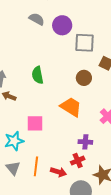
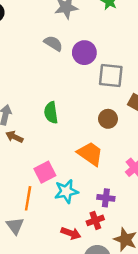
pink square: (35, 123) -> (45, 172), turned -30
cyan star: (14, 141) -> (66, 191), moved
orange line: (36, 166) -> (28, 198), moved

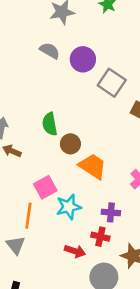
gray square: (111, 76) -> (112, 83), turned 30
brown circle: (108, 119) -> (70, 144), moved
red cross: (95, 220) -> (100, 237), turned 35

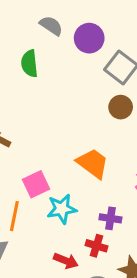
green semicircle: (50, 124) -> (29, 64), moved
brown circle: (70, 144) -> (121, 107), moved

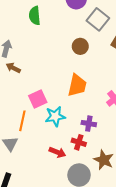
brown circle: (121, 107) -> (80, 46), moved
orange trapezoid: (93, 163) -> (77, 85), turned 65

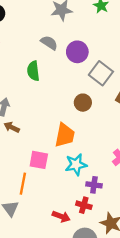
orange trapezoid: (77, 85) -> (65, 135), moved
pink square: (38, 99) -> (39, 160), turned 36
cyan star: (55, 116) -> (76, 165), moved

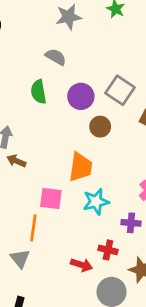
purple circle: (77, 52) -> (81, 96), moved
purple cross: (94, 185) -> (131, 223), moved

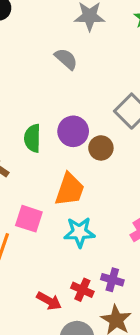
green semicircle: (38, 92) -> (32, 138), moved
purple circle: (81, 96) -> (73, 131), moved
purple cross: (131, 223) -> (112, 280), moved

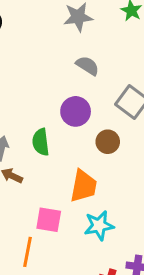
gray semicircle: (66, 59) -> (87, 66), moved
purple circle: (73, 131) -> (76, 111), moved

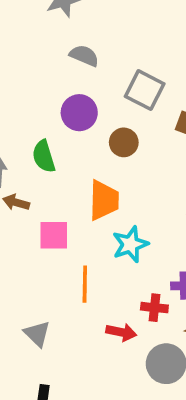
pink square: (49, 220) -> (54, 235), moved
orange line: (28, 252) -> (85, 284), moved

